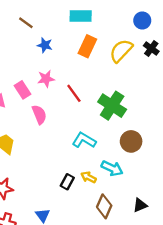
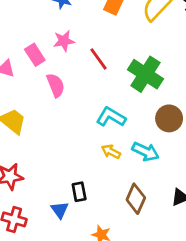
yellow arrow: (89, 177) -> (111, 152), moved
black rectangle: (67, 182) -> (79, 192), moved, turned -40

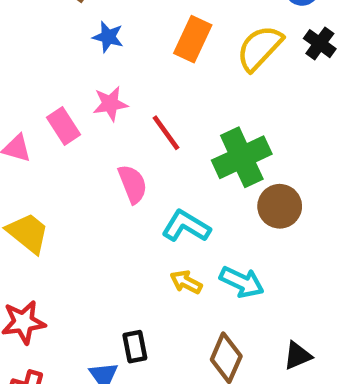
green cross: (146, 74) -> (242, 157), turned 32
pink semicircle: (56, 85) -> (133, 184), moved
brown circle: (169, 118) -> (280, 206), moved

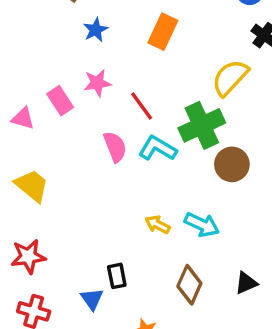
blue star: (108, 37) -> (96, 30), turned 30
yellow semicircle: (260, 48) -> (230, 78), moved
cyan L-shape: (186, 226) -> (158, 148), moved

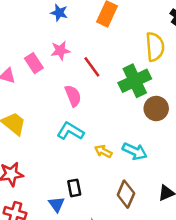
blue star: (96, 30) -> (59, 13), turned -30
yellow semicircle: (230, 78) -> (155, 47), turned 132
cyan L-shape: (158, 148) -> (70, 131), moved

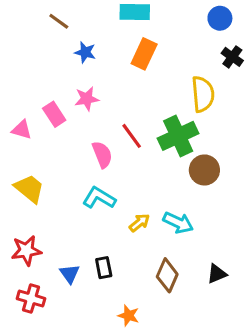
red line: (92, 67) -> (132, 136), moved
yellow arrow: (103, 151) -> (139, 223), turned 114
blue triangle: (57, 204) -> (70, 274), moved

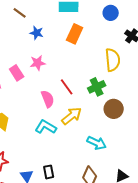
blue circle: (220, 18) -> (111, 13), moved
green cross: (178, 136) -> (97, 87), size x0.7
yellow arrow: (139, 223) -> (72, 116), moved, size x1.5

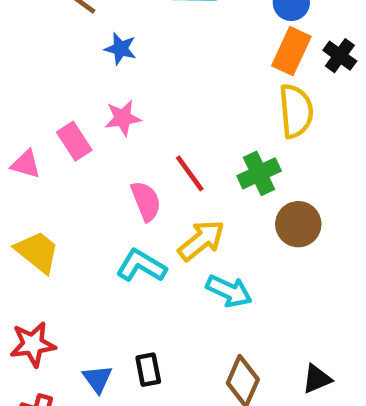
orange rectangle: (75, 34) -> (291, 51), moved
cyan arrow: (97, 143) -> (229, 291), moved

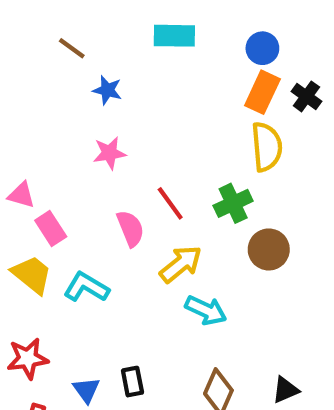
pink rectangle: (74, 141) -> (51, 228), moved
cyan L-shape: (141, 266) -> (86, 287), moved

